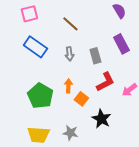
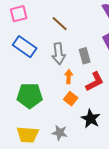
gray arrow: (69, 54) -> (59, 54), size x1.5
orange arrow: (68, 86) -> (69, 77), moved
green pentagon: (40, 96) -> (30, 96), turned -30

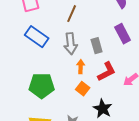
brown line: (60, 24) -> (72, 14), turned 72

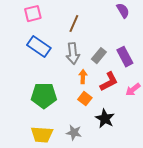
purple rectangle: (123, 34) -> (125, 57), moved
gray rectangle: (97, 46) -> (99, 56), turned 56

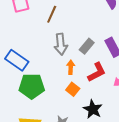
brown line: (74, 24) -> (52, 14), moved
blue rectangle: (39, 47) -> (17, 60), moved

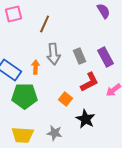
gray rectangle: (87, 46) -> (80, 56), turned -63
orange arrow: (71, 67) -> (36, 67), moved

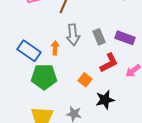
purple rectangle: (106, 57) -> (125, 38), turned -42
black star: (86, 119) -> (105, 100), turned 30

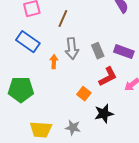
blue rectangle: (29, 51) -> (28, 42), moved
green pentagon: (44, 77) -> (21, 90), moved

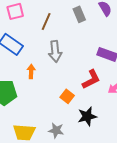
gray rectangle: (98, 51) -> (79, 14), moved
orange arrow: (54, 62) -> (31, 71), moved

